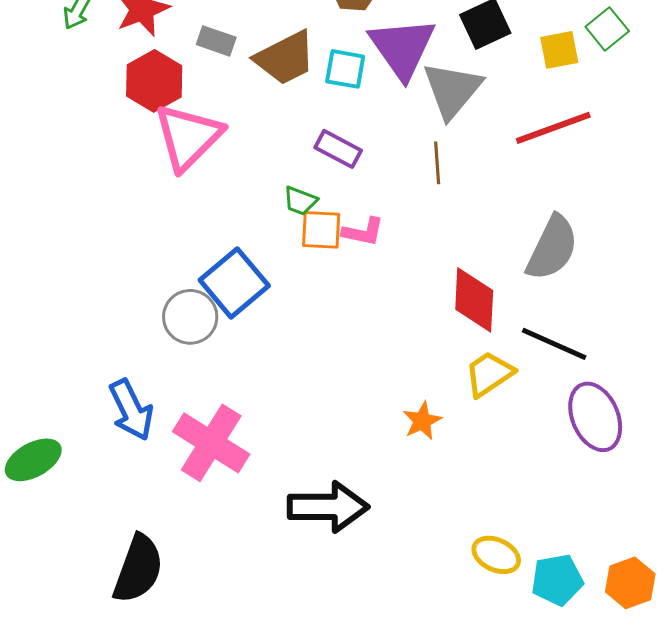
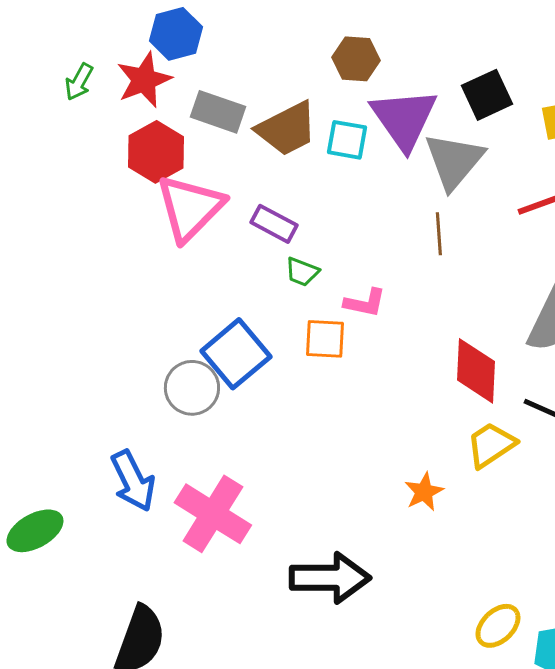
gray rectangle: (216, 41) -> (218, 112), size x1.4
purple rectangle: (338, 149) -> (274, 224), moved
orange square: (321, 230) -> (325, 339), moved
yellow ellipse: (496, 555) -> (498, 626), turned -69

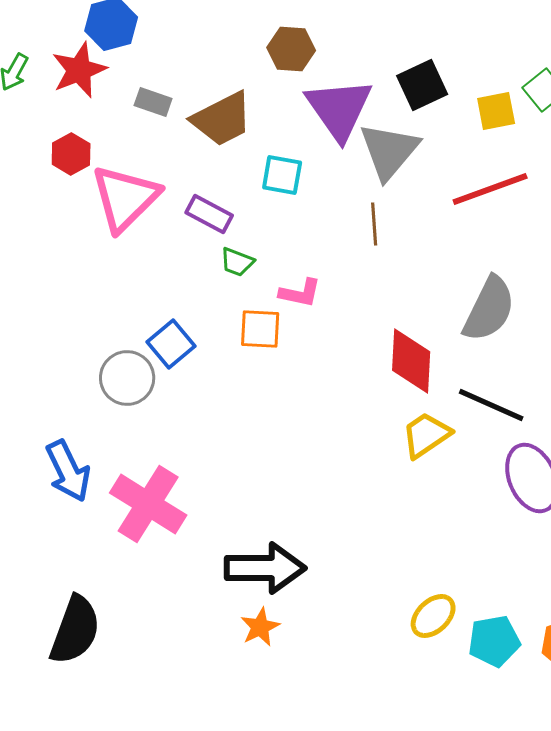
gray rectangle: (218, 112) -> (153, 102), size x0.7
cyan square: (347, 140) -> (282, 175), moved
red hexagon: (156, 152) -> (71, 154), moved, size x0.7
blue square: (236, 354) -> (171, 344), size x0.7
orange star: (424, 492) -> (260, 627), moved

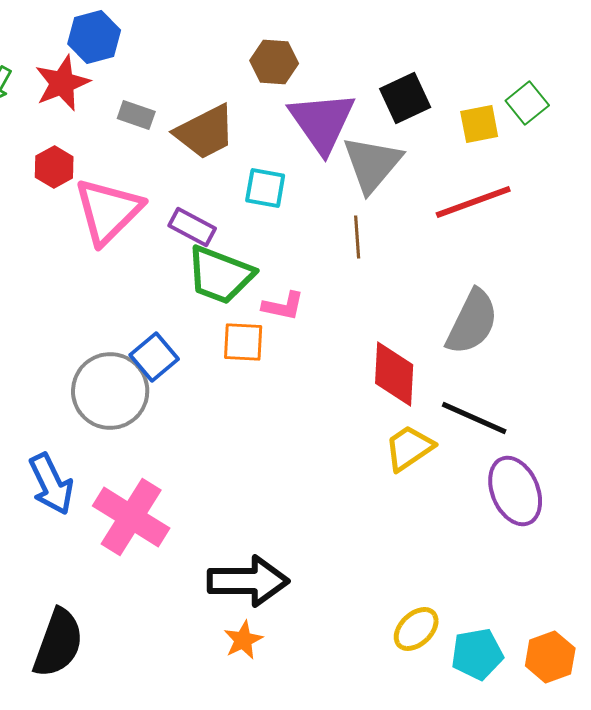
green trapezoid: (237, 262) -> (220, 275), size x2.0
gray circle: (127, 378) -> (110, 391), size x1.4

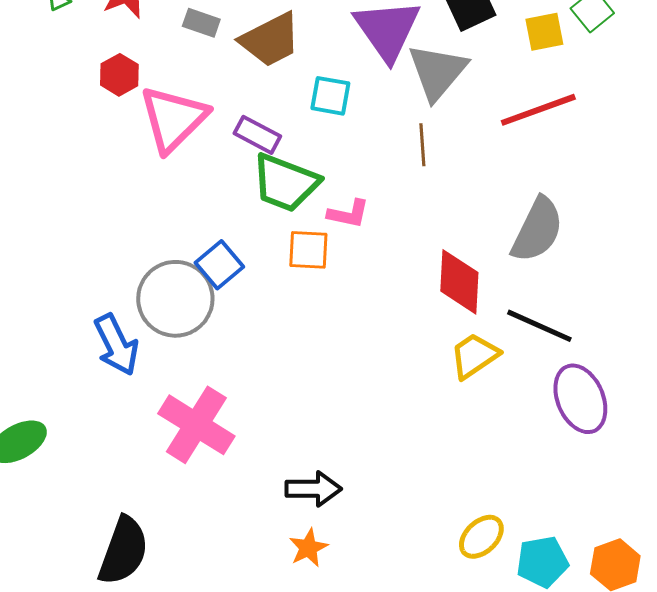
blue arrow: (51, 484) -> (116, 345), moved
black arrow: (248, 581) -> (313, 489), size x0.7

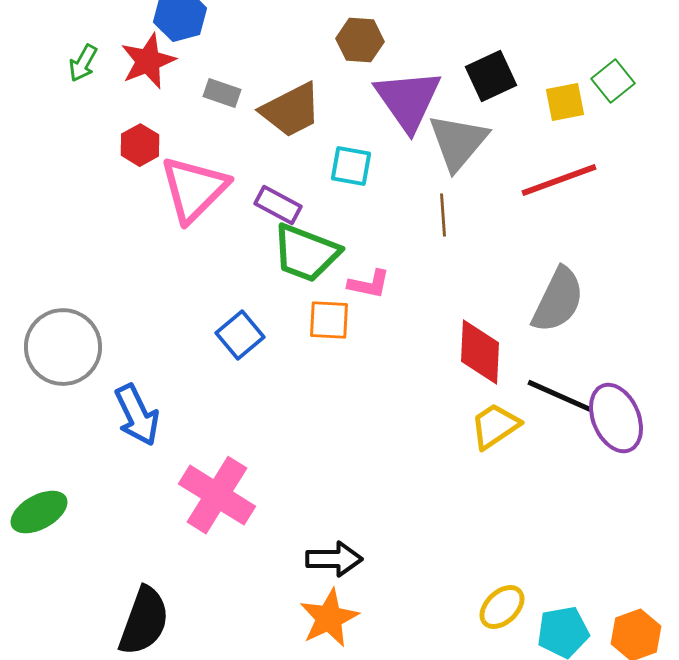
gray circle: (175, 299) -> (63, 347), moved
purple ellipse: (580, 399) -> (616, 418), moved
orange star: (308, 548) -> (329, 618), size x1.5

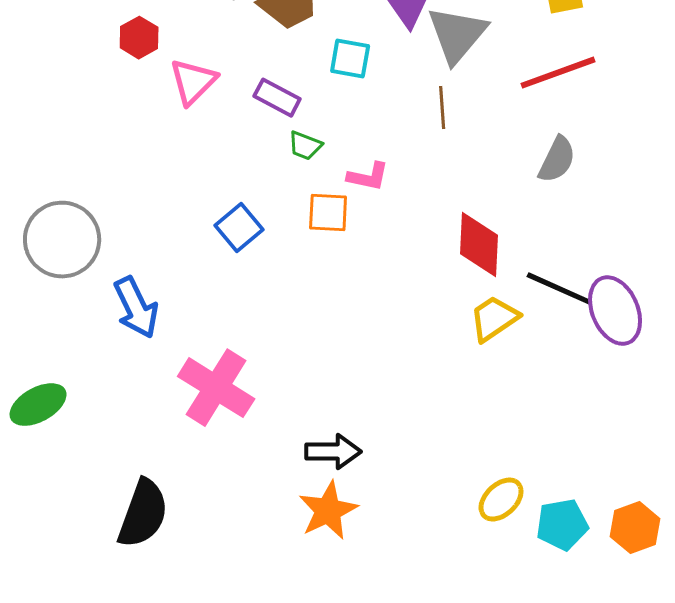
pink triangle: (194, 189) -> (193, 82), size x0.7
green trapezoid: (306, 253) -> (305, 146), size x0.5
gray semicircle: (558, 300) -> (557, 160), moved, size x0.7

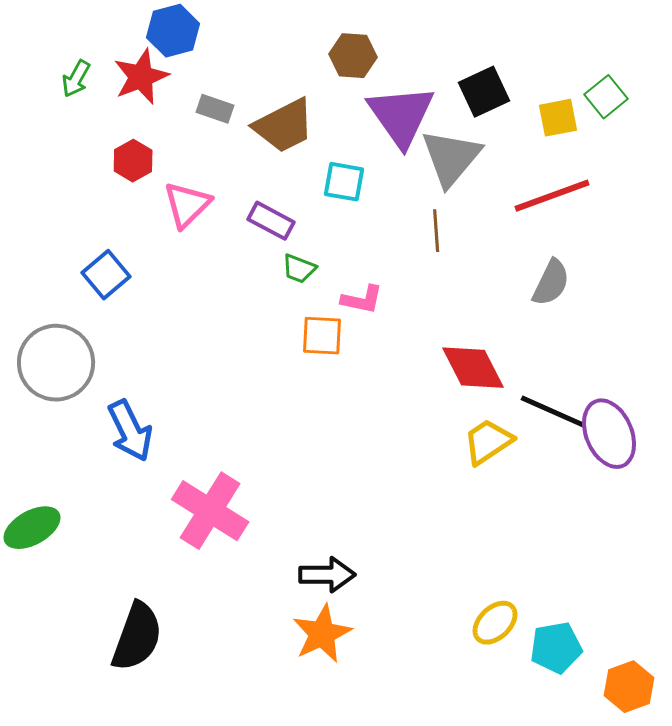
blue square: (239, 228) -> (106, 275), moved
red diamond: (479, 245) -> (473, 368), turned -30
orange hexagon: (635, 528) -> (629, 687), moved

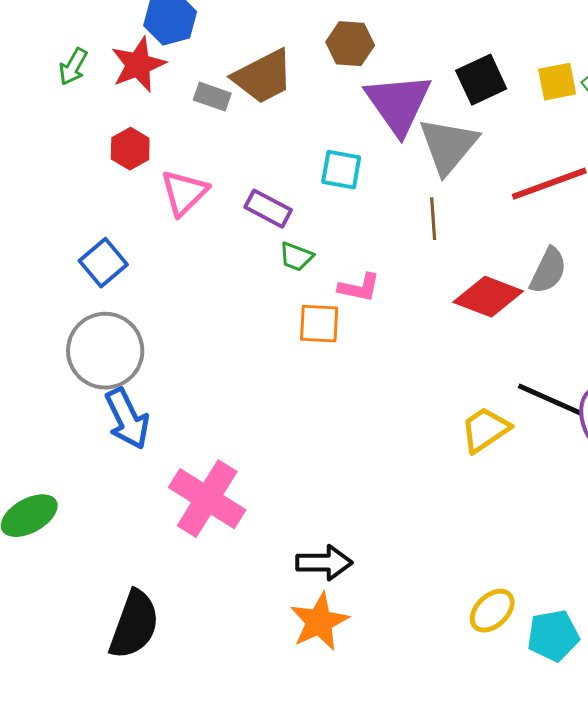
yellow square: (558, 118) -> (557, 82), moved
brown trapezoid: (284, 126) -> (263, 77), moved
gray circle: (56, 363) -> (105, 351), moved
red diamond: (473, 368) -> (488, 297), moved, turned -42

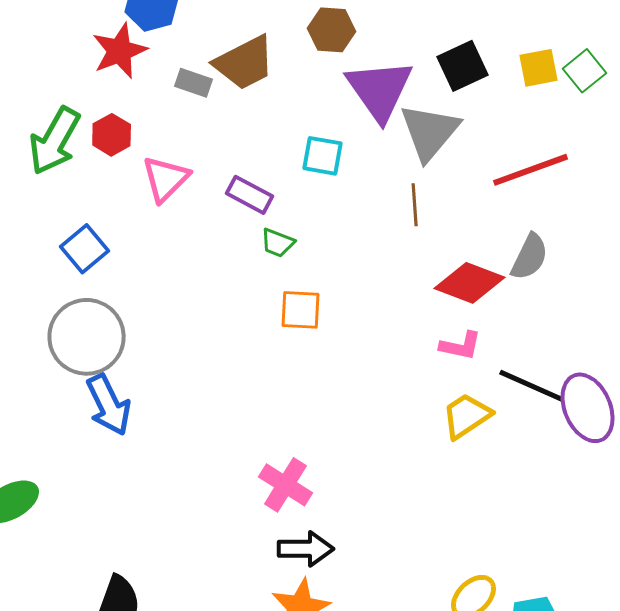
green arrow: (73, 67) -> (55, 141), moved, size x1.8
pink L-shape: (359, 288) -> (461, 346), moved
pink cross: (207, 499) -> (286, 485), moved, size x0.7

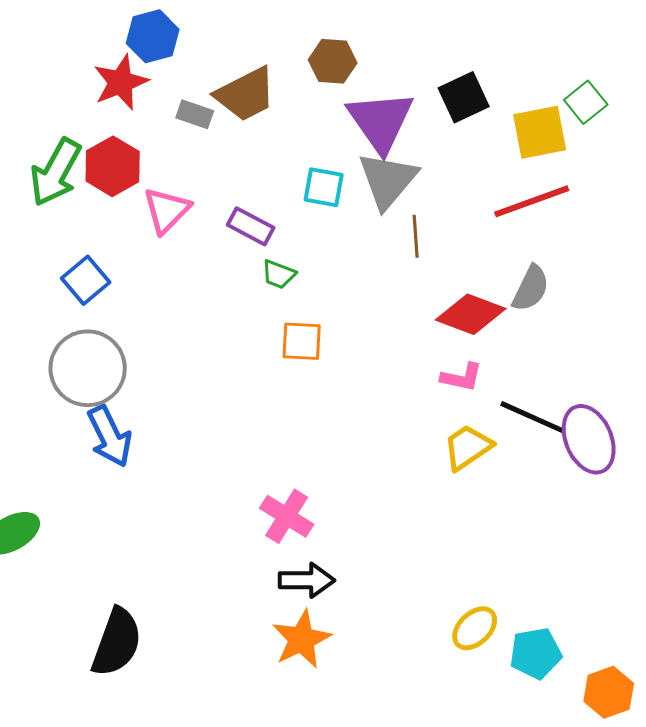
yellow square: (539, 68) -> (540, 132), moved, size x1.4
gray triangle: (430, 132) -> (388, 180), moved
red hexagon: (112, 135) -> (113, 166), size x1.4

